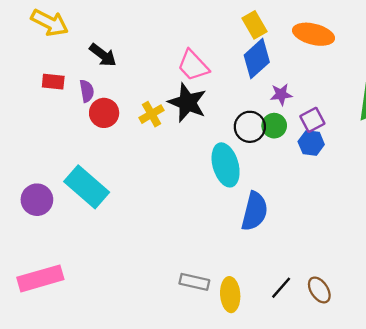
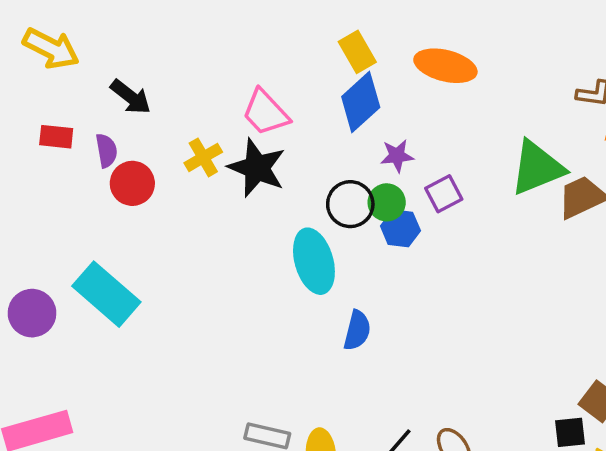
yellow cross: (152, 114) -> (203, 157), moved
blue hexagon: (311, 143) -> (400, 228), moved
blue semicircle: (254, 211) -> (357, 330), size x0.7

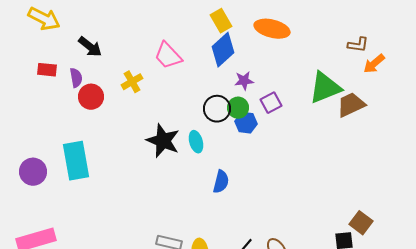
black star: (257, 168) -> (163, 141), moved
cyan ellipse: (314, 261) -> (196, 142), size x0.6
cyan rectangle: (106, 294) -> (76, 161), turned 39

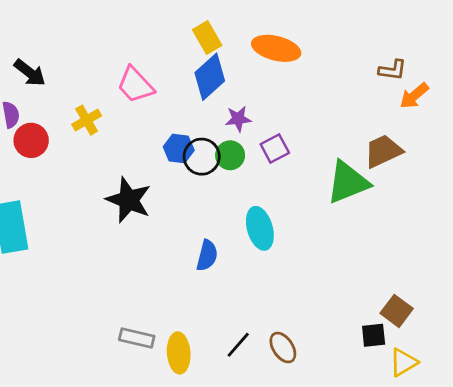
green triangle: (325, 88) -> (348, 182), moved
blue hexagon: (246, 123) -> (179, 149), moved
cyan ellipse: (196, 142) -> (260, 228), moved, size x1.4

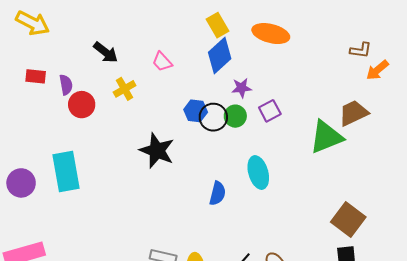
black arrow: (30, 73) -> (106, 52), moved
pink trapezoid: (135, 85) -> (162, 62), size x0.7
brown square: (397, 311) -> (348, 220), moved, size x1.4

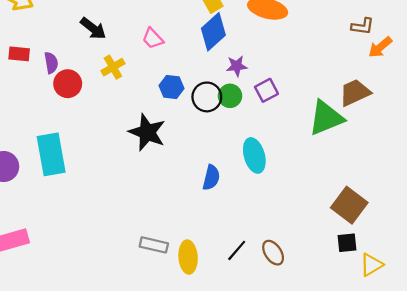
blue hexagon: (196, 111) -> (171, 87), moved

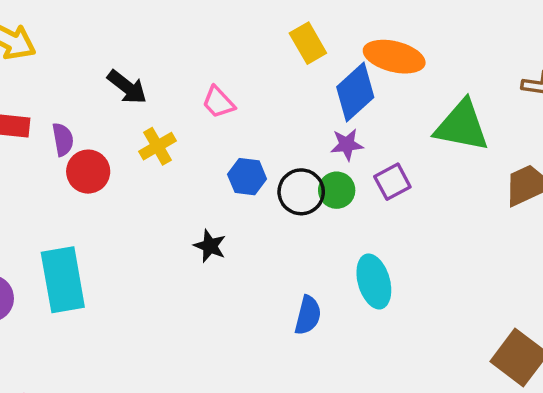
blue diamond: (213, 32) -> (355, 92), moved
green triangle: (326, 118) -> (462, 126), moved, turned 33
black star: (147, 132) -> (210, 246), size x0.6

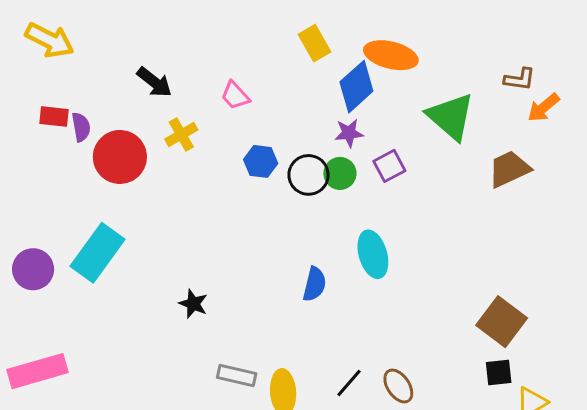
green triangle: (462, 126) -> (451, 117), turned 30
purple semicircle: (63, 139) -> (81, 127), moved
red circle: (88, 172) -> (120, 157), size x1.4
black star: (210, 246) -> (193, 304), moved
cyan rectangle: (63, 280) -> (97, 253), turned 46

